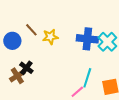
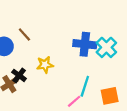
yellow star: (50, 37) -> (45, 65), moved

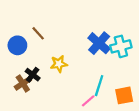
blue cross: (85, 44) -> (99, 43), turned 35
cyan cross: (106, 47) -> (121, 46), turned 30

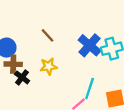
brown line: (38, 33) -> (48, 35), moved
brown cross: (23, 83) -> (13, 64), moved, turned 35

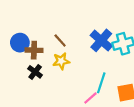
brown line: (48, 35) -> (60, 40), moved
brown cross: (13, 64) -> (34, 50), moved

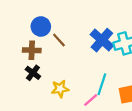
blue circle: (20, 43) -> (41, 27), moved
yellow star: (61, 61) -> (60, 89), moved

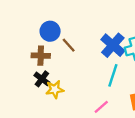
cyan line: (102, 84) -> (113, 75), moved
yellow star: (60, 89) -> (55, 89), moved

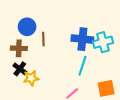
brown line: (69, 45) -> (43, 39), turned 40
blue cross: (113, 45) -> (82, 39), turned -35

